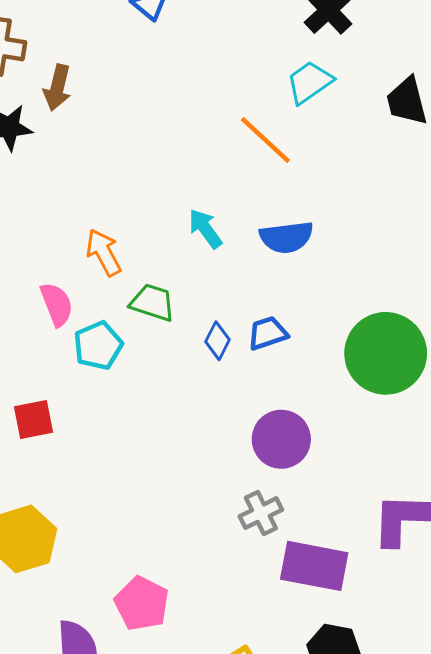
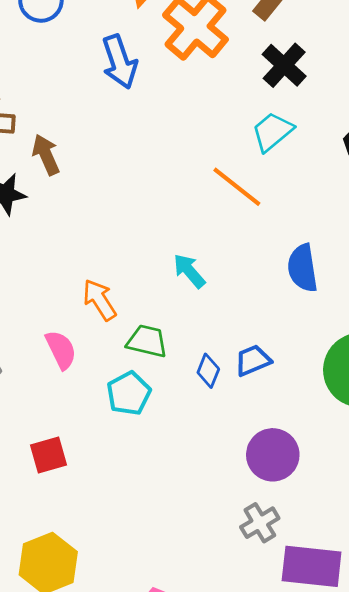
brown arrow: (57, 88) -> (46, 155), turned 147
blue semicircle: (286, 237) -> (302, 268), moved, turned 93
cyan pentagon: (98, 346) -> (129, 393), moved

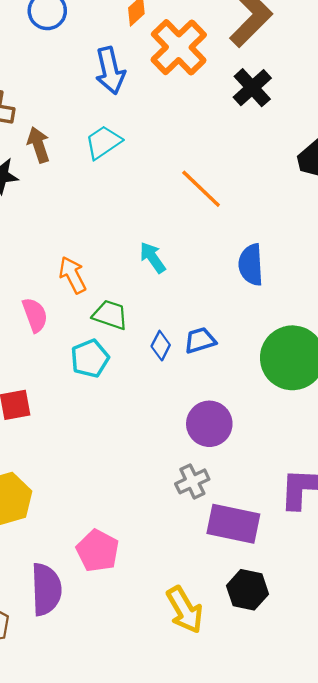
cyan trapezoid: (272, 132) -> (103, 142), moved

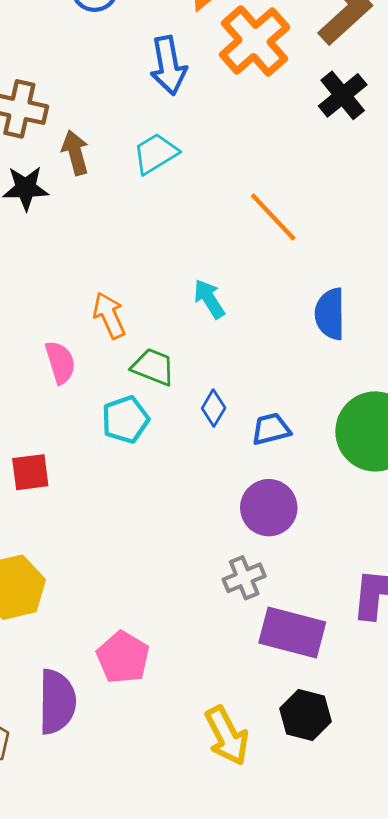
blue trapezoid: (200, 340) -> (271, 429), moved

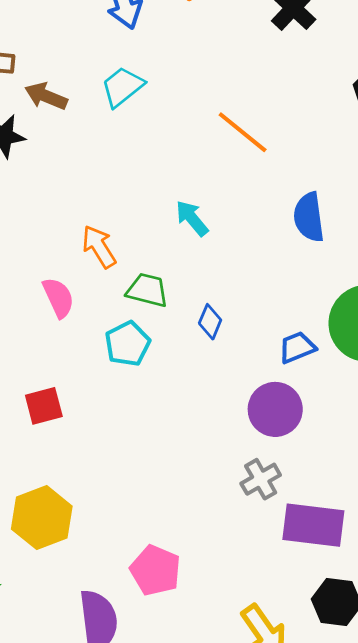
brown arrow: (75, 153) -> (46, 96), turned -45
blue trapezoid: (271, 429) -> (297, 347), moved

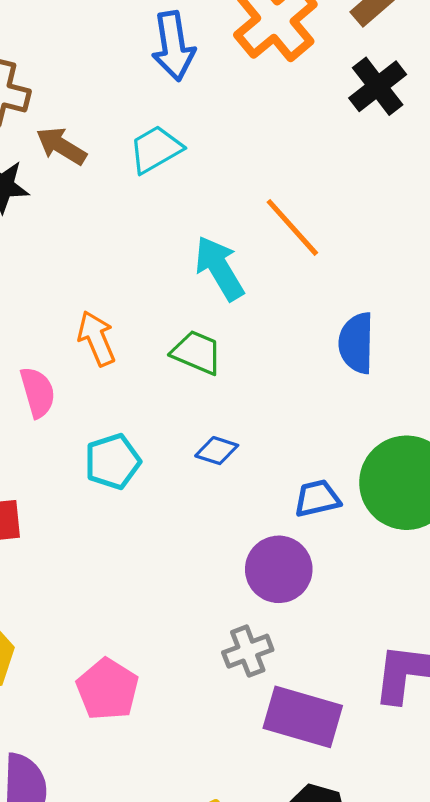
cyan arrow: (192, 218) -> (219, 268), moved, size x1.4
green trapezoid: (147, 290) -> (197, 352), moved
blue diamond: (210, 322) -> (217, 451), turned 76
pink pentagon: (155, 570) -> (107, 689), moved

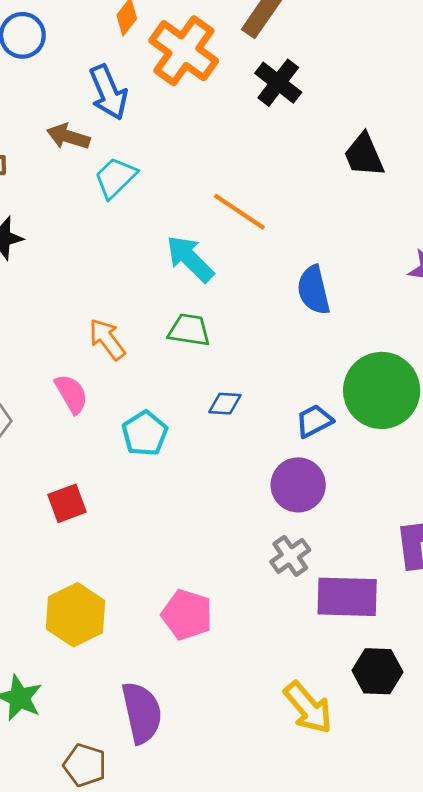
brown arrow: (61, 146) -> (68, 137), moved

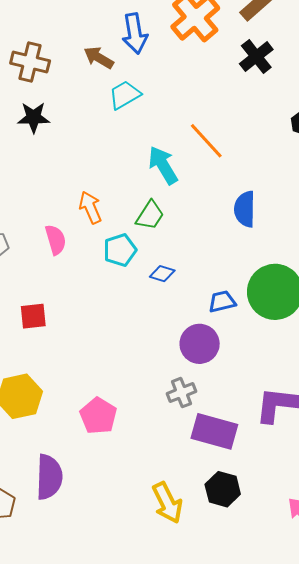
green trapezoid: (189, 330) -> (150, 215), turned 100
cyan pentagon: (145, 433) -> (120, 250), moved

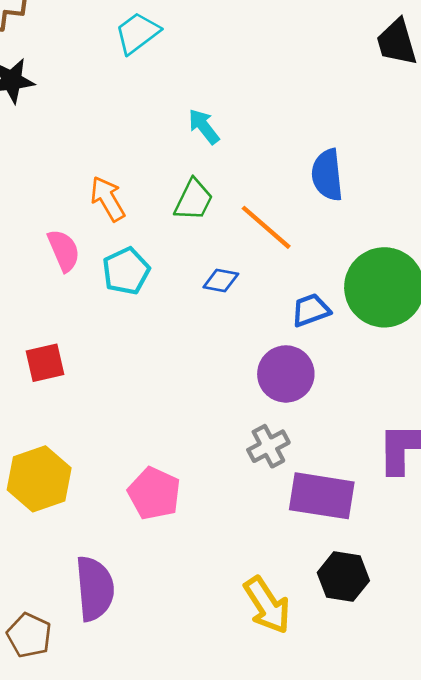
orange line: (206, 141) -> (266, 227), moved
cyan arrow: (163, 165) -> (204, 126), size x0.7
cyan pentagon: (120, 250) -> (126, 271), moved

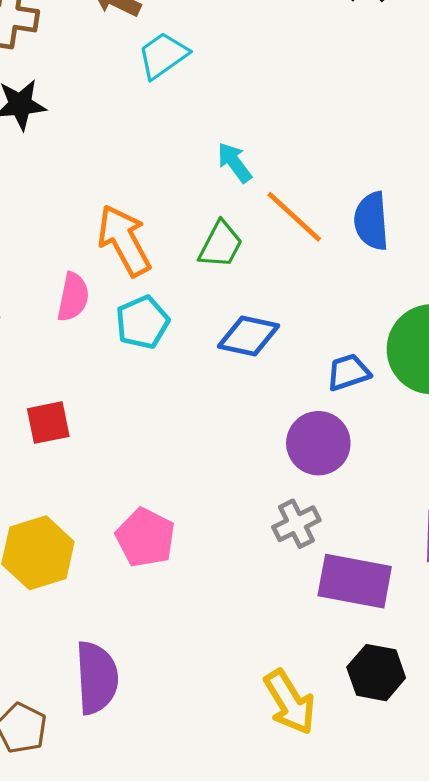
orange arrow: (108, 199) -> (124, 240), size x1.4
orange line: (266, 227) -> (294, 217), moved
pink semicircle: (64, 250) -> (73, 297), turned 33
blue diamond: (221, 280) -> (249, 336), size x1.5
pink pentagon: (154, 493) -> (145, 538), moved

